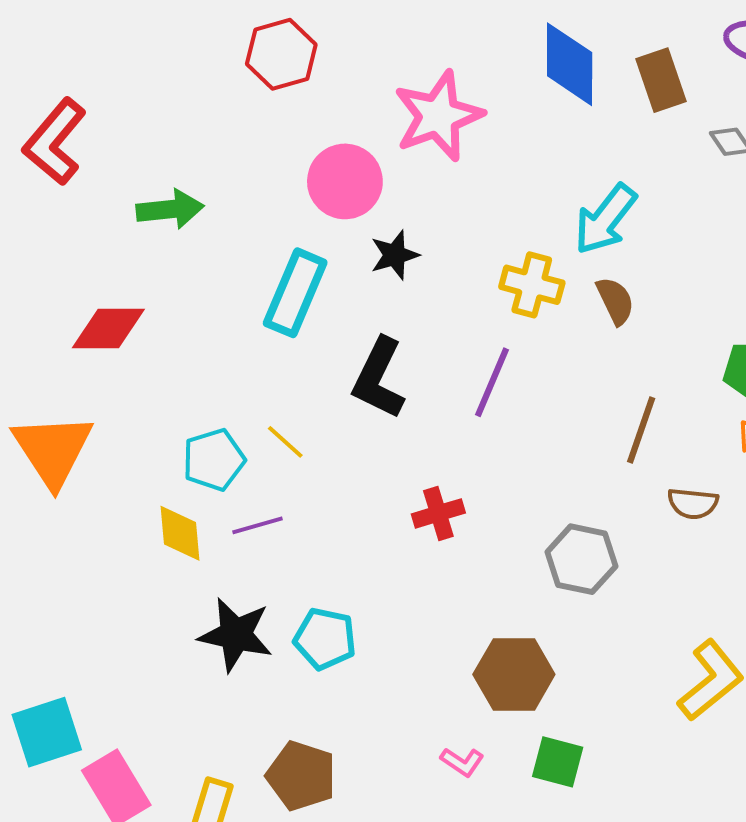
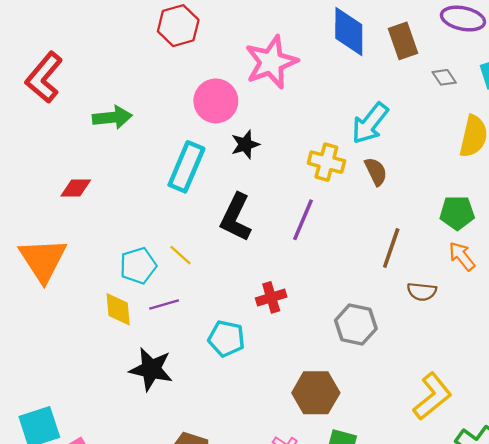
red diamond: (108, 329) -> (76, 188), size x0.7
cyan pentagon: (325, 639) -> (226, 339), moved

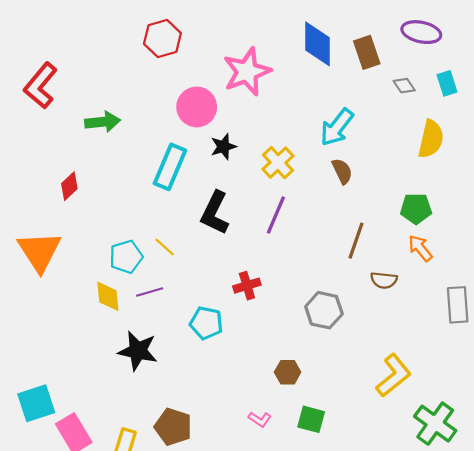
yellow cross: (326, 162) -> (278, 163), moved, turned 32
red diamond: (76, 188) -> (69, 186), turned -44
brown hexagon: (316, 393) -> (288, 372), size x0.6

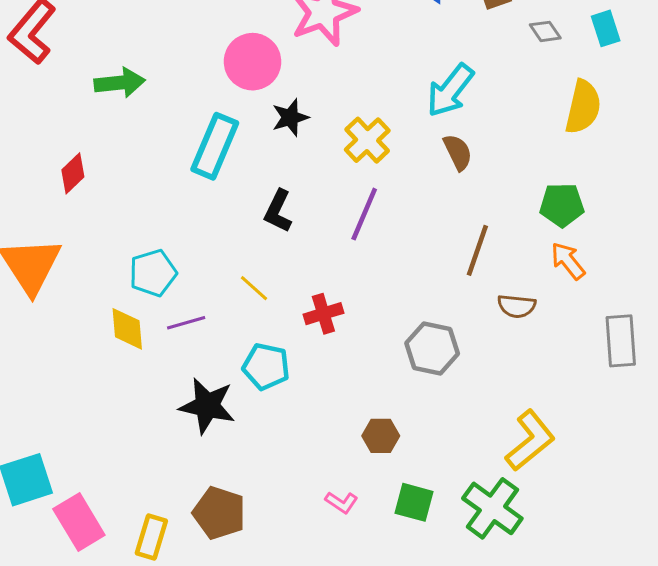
black L-shape: (215, 213) -> (278, 211), size x0.7
yellow line: (165, 247) -> (254, 288), moved
black star: (138, 351) -> (207, 406), moved
green cross: (435, 424) -> (492, 508), moved

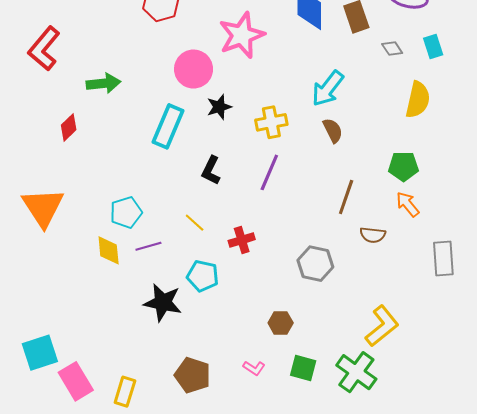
yellow cross: (367, 140) -> (271, 122), turned 32
red diamond: (73, 173) -> (69, 127), moved
brown pentagon: (219, 513) -> (193, 375), moved

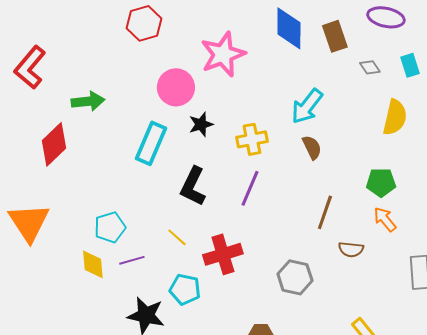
red diamond: (69, 127) -> (54, 144), size x1.6
black L-shape: (211, 170) -> (193, 186), size x1.4
red cross: (242, 240) -> (223, 254), size x1.5

